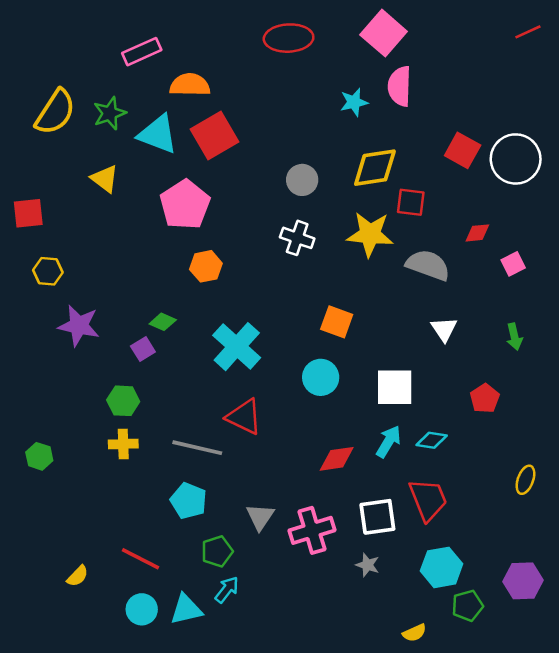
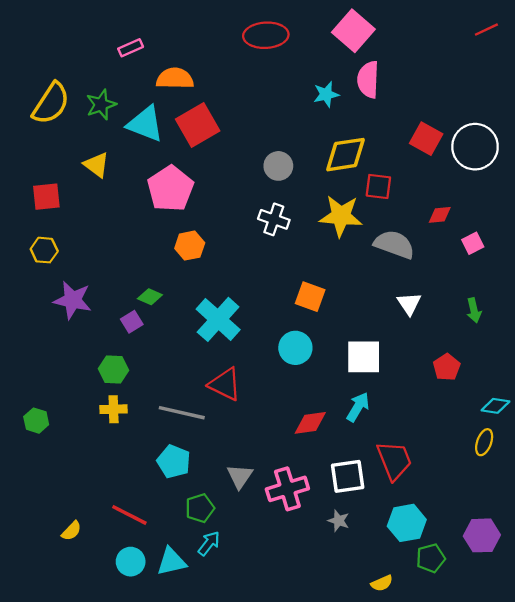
pink rectangle: (142, 52) -> (131, 48), size x0.7
red square: (28, 213) -> (46, 197), moved
cyan diamond: (432, 440) -> (495, 406), moved

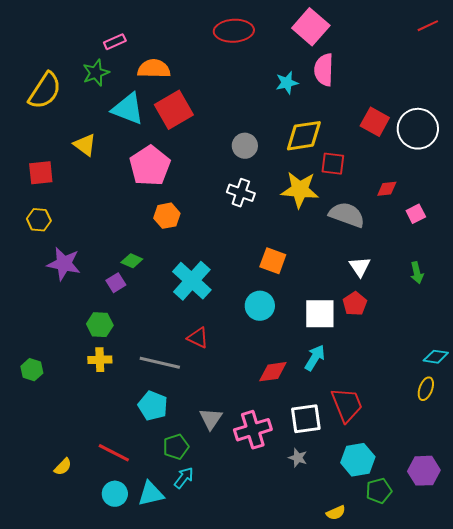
green star: (101, 105) -> (96, 73), moved
red pentagon: (447, 367) -> (355, 304), moved
red triangle: (225, 384) -> (198, 338), size x0.7

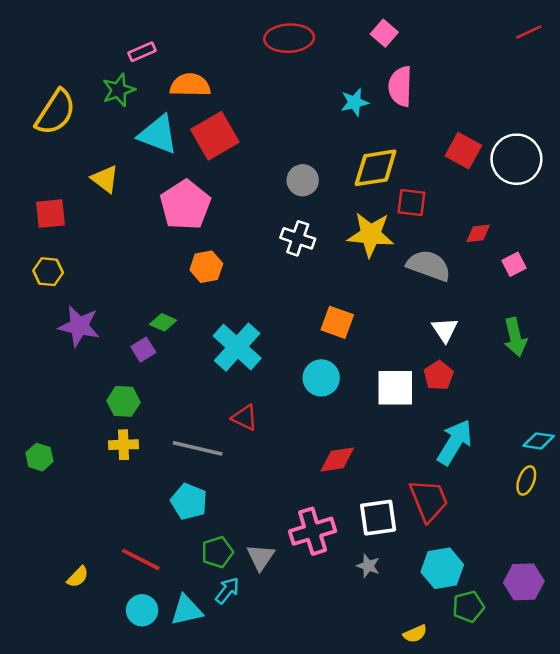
pink square: (311, 27) -> (384, 33), size x0.6
green arrow: (417, 273) -> (515, 337), size x1.4
cyan arrow: (315, 358) -> (455, 442), moved, size x1.4
gray triangle: (211, 419) -> (261, 557), moved

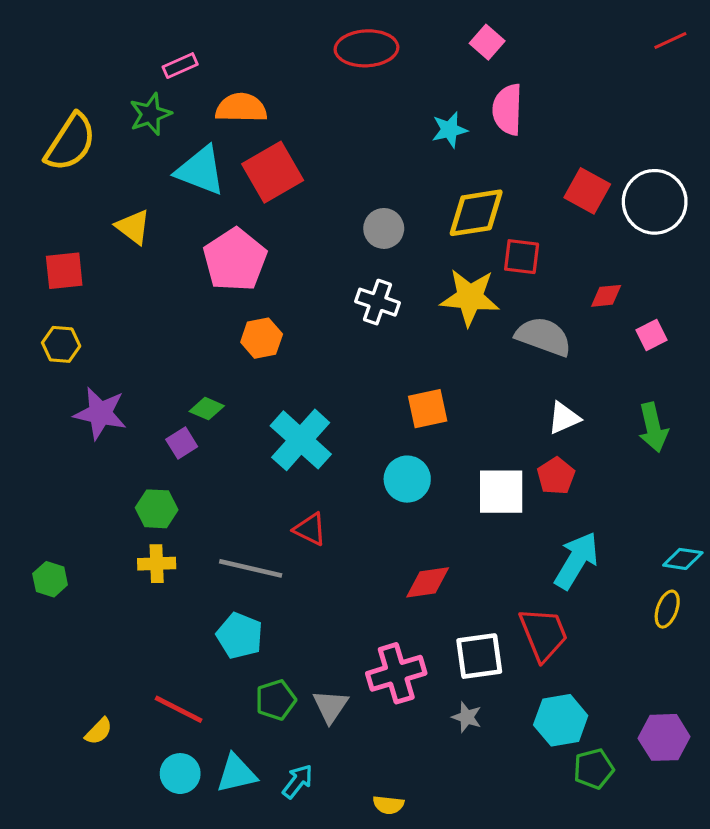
orange square: (337, 322) -> (428, 409), turned -32
white triangle: (445, 330) -> (564, 418), turned 40
cyan arrow: (227, 590) -> (298, 781), moved
yellow semicircle: (415, 634) -> (388, 805), moved, turned 30

